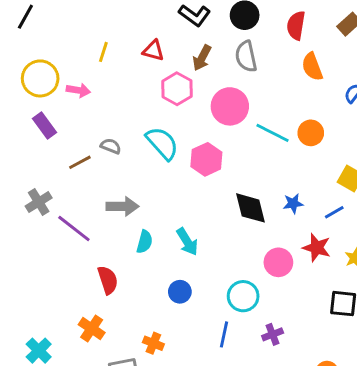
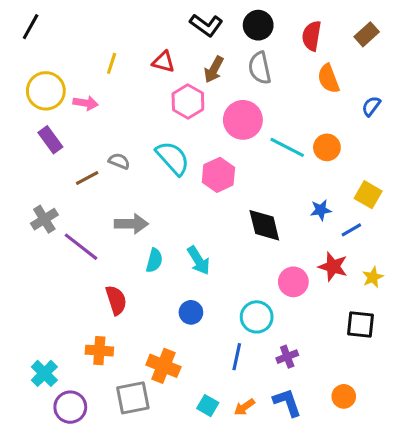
blue star: (293, 203) -> (321, 210), moved
orange cross: (92, 329) -> (99, 351), turned -30
orange cross: (153, 343) -> (163, 366), size x1.5

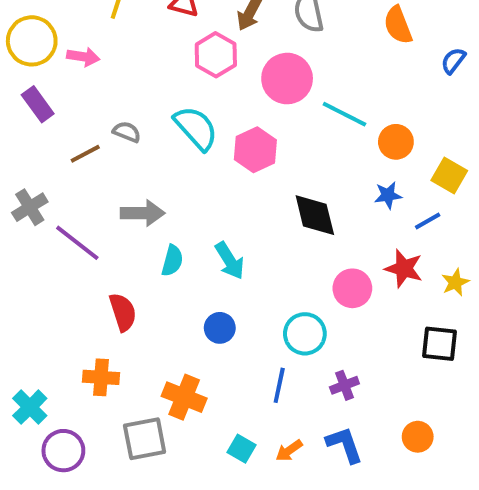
orange circle: (327, 147) -> (396, 142), moved

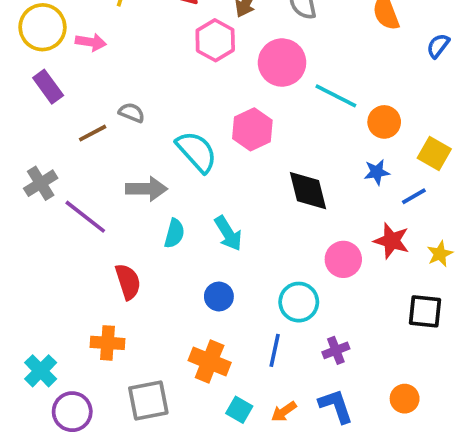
cyan semicircle: (196, 128) -> (197, 152), moved
orange cross: (184, 397) -> (210, 361), moved

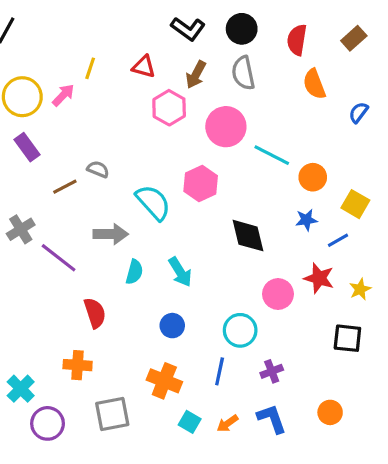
pink arrow: (91, 42) -> (63, 95), moved, turned -55

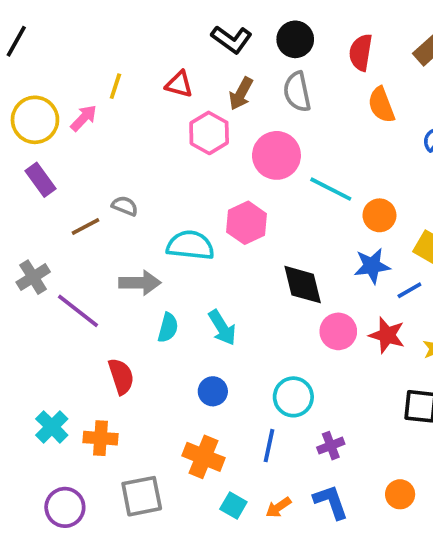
cyan semicircle: (153, 202) -> (190, 245), turned -42
blue star: (306, 220) -> (372, 266), size x1.4
pink circle: (278, 294) -> (338, 331), moved
cyan cross: (21, 389) -> (52, 427), moved

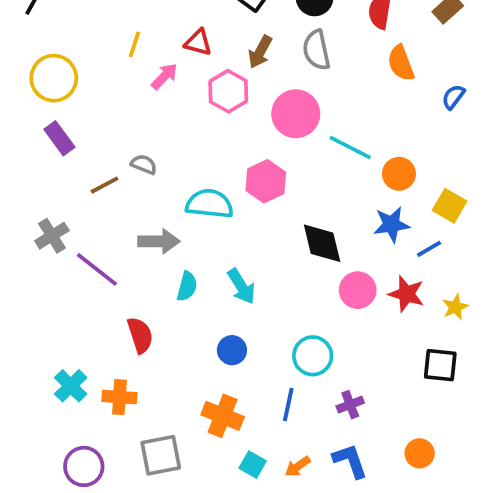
pink arrow: (84, 118) -> (164, 76), moved

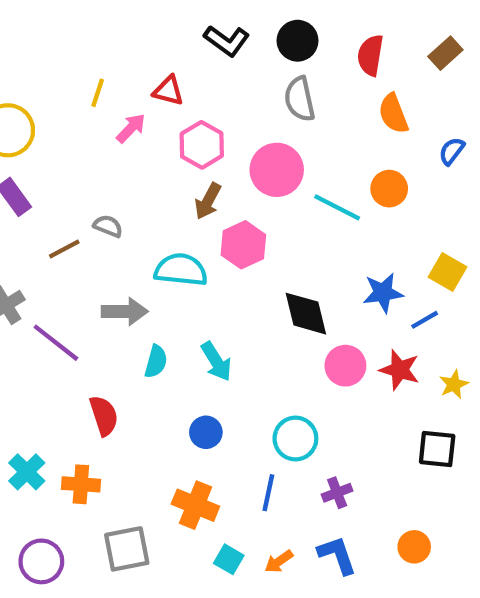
brown arrow: (260, 52) -> (208, 201), moved
orange circle: (399, 174) -> (389, 189), moved

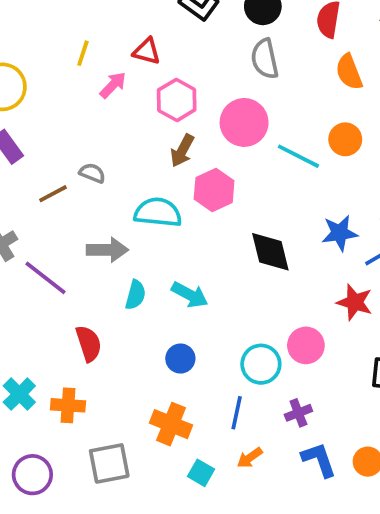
cyan arrow: (216, 361) -> (190, 295), turned -30
pink circle: (345, 366) -> (306, 345), moved
blue L-shape: (337, 555) -> (319, 460), moved
orange arrow: (279, 561) -> (250, 458), moved

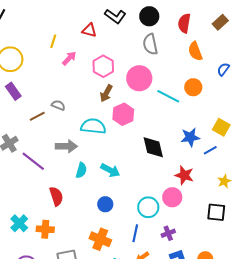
red triangle: (147, 51) -> (89, 30), moved
red star: (355, 302) -> (184, 175), moved

